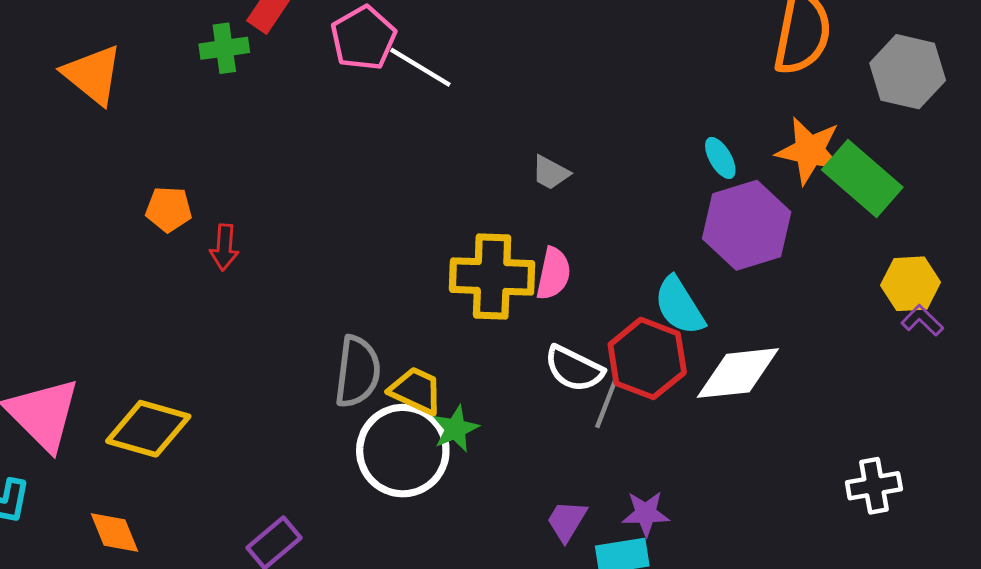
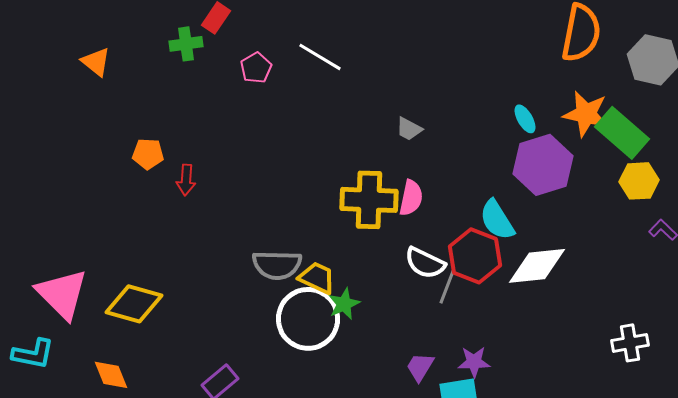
pink pentagon: (363, 38) -> (256, 68), moved, size x0.7
orange triangle: (93, 75) -> (96, 62), size x0.7
yellow hexagon: (911, 284) -> (639, 181), moved
gray semicircle: (357, 372) -> (277, 265), turned 84

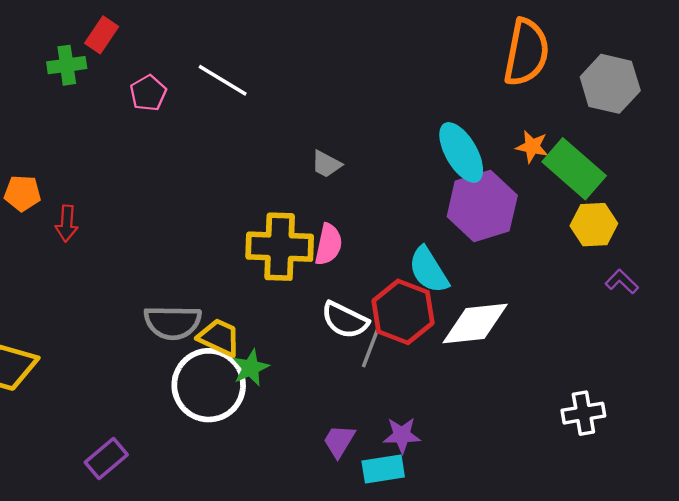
orange star: (586, 114) -> (532, 147), size x0.6
cyan ellipse: (525, 119) -> (461, 152), size x1.8

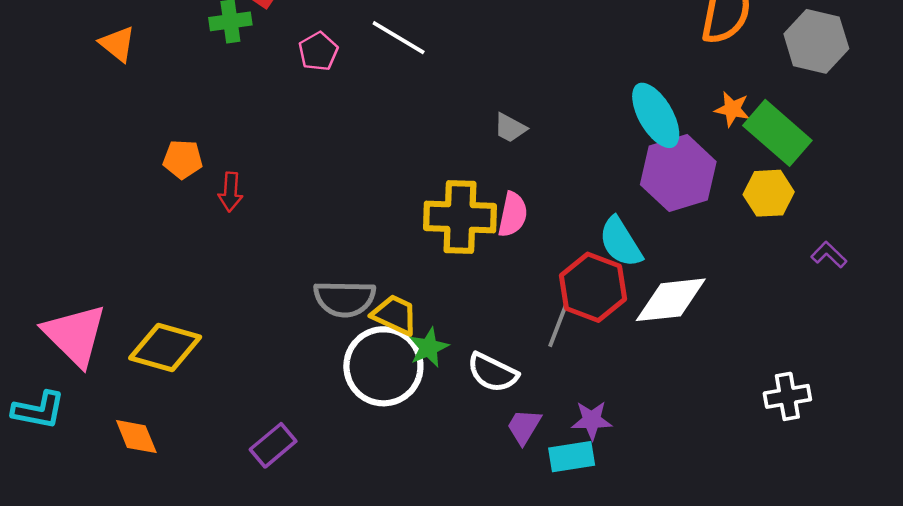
yellow hexagon: (594, 225) -> (769, 193), moved
white semicircle: (345, 320) -> (493, 373), moved

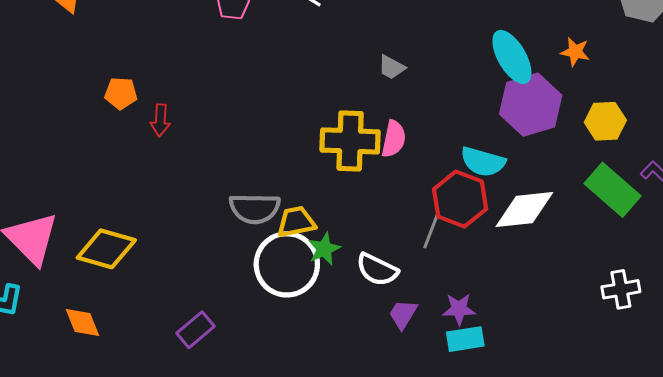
green rectangle: (777, 133) -> (613, 190), moved
cyan semicircle: (621, 242) -> (483, 162), turned -42
yellow trapezoid: (395, 315) -> (296, 222), turned -36
cyan rectangle: (572, 457) -> (465, 339), moved

